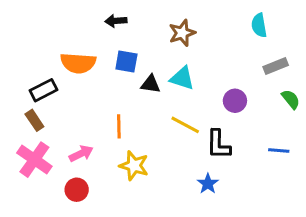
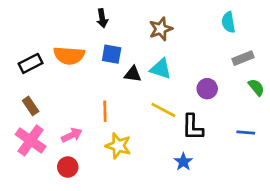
black arrow: (116, 21) -> (102, 18), turned -96
black rectangle: (43, 90) -> (31, 63), moved

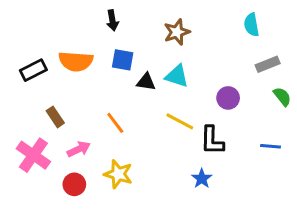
brown rectangle: (31, 106) -> (55, 117), moved
orange line: (105, 111) -> (115, 123), turned -36
yellow star: (118, 146) -> (118, 174), moved

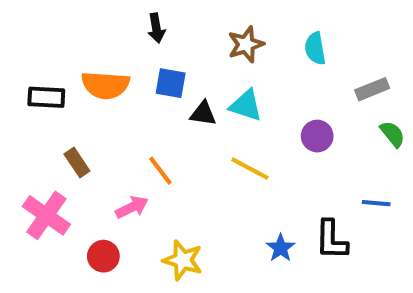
cyan semicircle: (252, 25) -> (315, 48), moved
black rectangle: (33, 70) -> (46, 97), turned 30
black L-shape: (212, 140) -> (331, 240), moved
pink arrow: (79, 149) -> (132, 207), moved
yellow star: (118, 174) -> (183, 260), moved

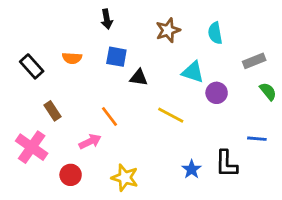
orange semicircle: (105, 85) -> (72, 58), size x0.6
black rectangle: (46, 97) -> (32, 66), turned 45
cyan triangle: (246, 105) -> (193, 72), moved

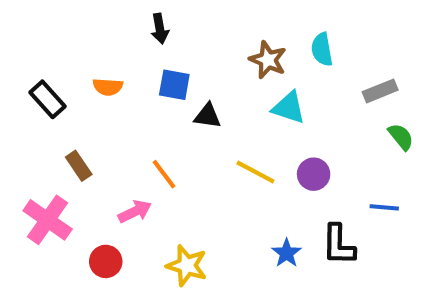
brown star: (168, 30) -> (268, 60), moved, turned -30
purple circle: (217, 93) -> (314, 174), moved

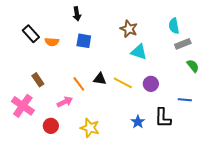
cyan semicircle: (322, 49) -> (174, 26), moved
black rectangle: (48, 99) -> (31, 34), moved
black triangle: (208, 116) -> (100, 79), moved

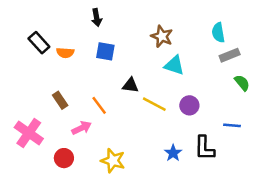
black triangle: (100, 79) -> (130, 85), moved
brown rectangle: (38, 80) -> (60, 100), moved

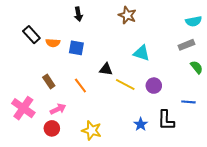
cyan semicircle: (218, 33) -> (194, 21), moved, turned -91
brown star: (162, 36) -> (127, 15), moved
blue square: (105, 51) -> (76, 48), moved
pink arrow: (82, 128) -> (58, 109), moved

